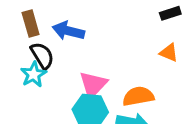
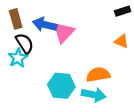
pink triangle: (93, 85) -> (64, 32), moved

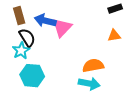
orange triangle: (122, 41) -> (114, 36), turned -32
cyan hexagon: (61, 86) -> (32, 76), moved

